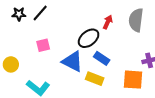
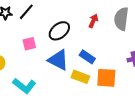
black ellipse: (89, 38) -> (59, 31), moved
orange square: (133, 80) -> (106, 78), moved

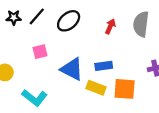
black ellipse: (59, 31) -> (69, 21), moved
blue rectangle: (87, 57) -> (104, 66), turned -42

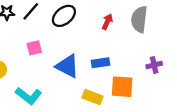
yellow rectangle: (96, 88) -> (92, 97), moved

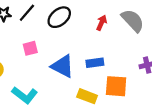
gray semicircle: (139, 19) -> (133, 21), turned 130

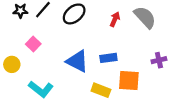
pink square: (30, 48) -> (33, 44), moved, turned -32

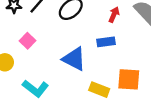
blue rectangle: (108, 58) -> (106, 42), moved

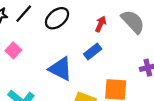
blue rectangle: (106, 42) -> (93, 52), turned -30

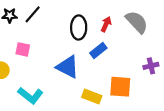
black ellipse: (57, 18) -> (79, 27), moved, turned -50
pink square: (13, 50) -> (23, 49), turned -32

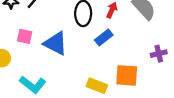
blue triangle: (68, 67) -> (56, 43), moved

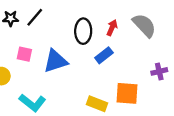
blue triangle: (56, 43) -> (56, 61), turned -45

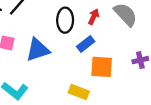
orange square: (127, 93) -> (102, 67), moved

